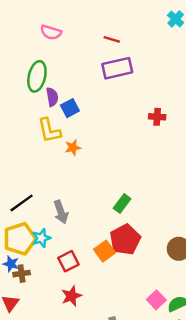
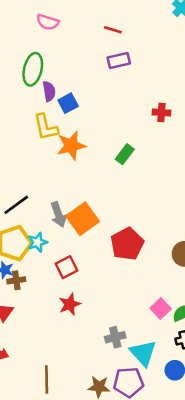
purple rectangle: (117, 68) -> (119, 61), size x0.7
orange star: (73, 148) -> (71, 146), size x1.6
green rectangle: (122, 204) -> (125, 154), moved
orange square: (105, 251) -> (83, 219), moved, size x1.4

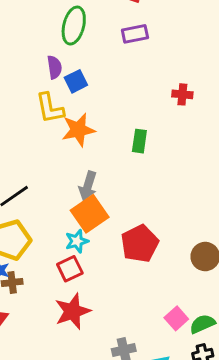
green ellipse: (33, 69) -> (74, 26), moved
green rectangle: (125, 154) -> (139, 141), turned -30
gray arrow: (58, 214) -> (88, 186), moved, turned 35
cyan star: (37, 242) -> (77, 241), moved
red star: (70, 304) -> (73, 311), size x1.4

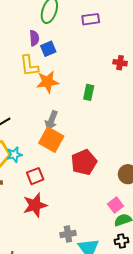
orange square: (90, 214) -> (51, 140), turned -30
cyan star: (77, 241) -> (14, 155), moved
pink square: (176, 318) -> (115, 205), moved

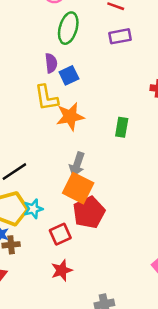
red pentagon: (84, 162) -> (89, 212), moved
red star: (35, 205) -> (62, 270), size x0.7

